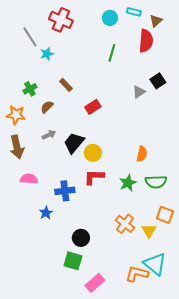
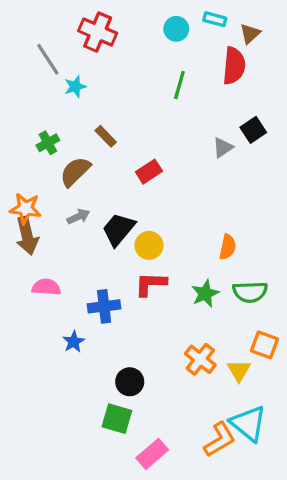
brown semicircle: (47, 107) -> (75, 172), size x1.5
orange star: (16, 115) -> (25, 209), moved
orange L-shape: (137, 274) -> (220, 440), turned 135

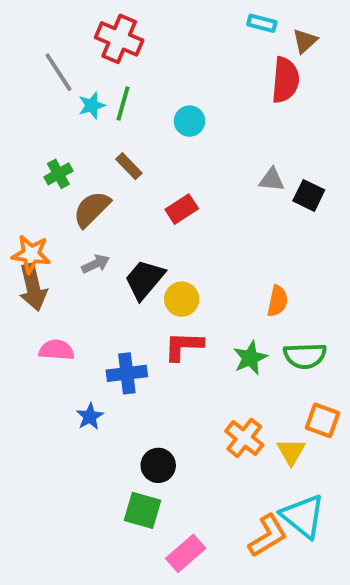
cyan circle: (176, 29) -> (189, 121), moved
green line: (179, 85) -> (123, 103), moved
black square: (253, 130) -> (309, 195), moved, turned -30
gray triangle: (223, 148) -> (272, 180), turned 40

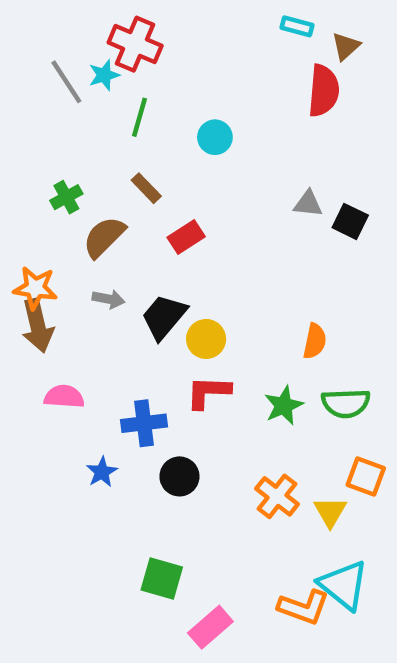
cyan star: (92, 105) -> (104, 75), moved
red rectangle: (182, 209) -> (186, 237), moved
gray arrow: (96, 264) -> (109, 299), turned 36
black circle: (158, 465) -> (179, 476), moved
orange L-shape: (268, 536) -> (304, 607), turned 51

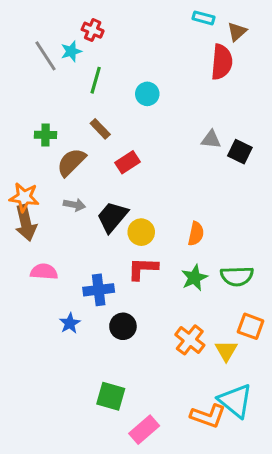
red cross: (135, 44) -> (93, 30), size x0.6
green cross: (66, 197) -> (45, 135), turned 30
orange semicircle: (315, 341) -> (196, 234), moved

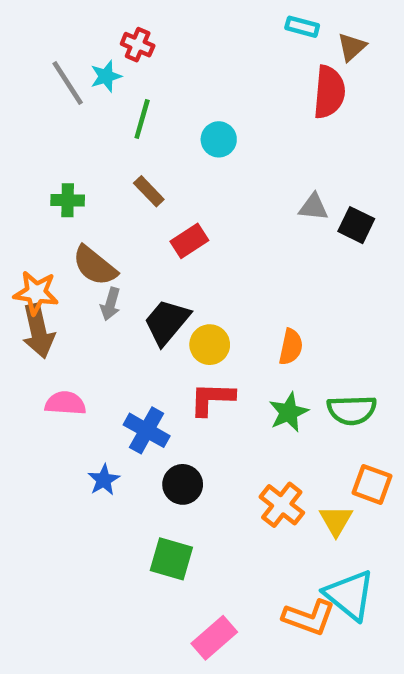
brown semicircle: (71, 162) -> (95, 266), moved, turned -96
gray arrow: (74, 205) -> (110, 304), turned 95
blue cross: (99, 290) -> (147, 430), turned 36
green square: (111, 396) -> (171, 559), moved

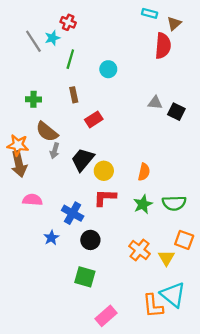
brown rectangle: (149, 191) -> (74, 95), turned 32
orange L-shape: (309, 617) -> (153, 306), turned 65

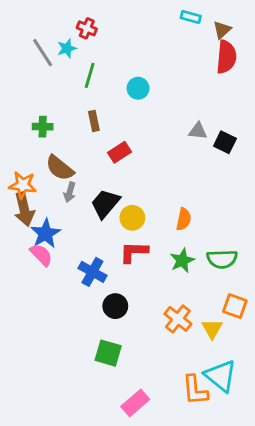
red semicircle: (163, 46) -> (226, 57), moved
pink semicircle: (32, 200) -> (41, 255), turned 42
blue star: (51, 238) -> (45, 233), moved, size x1.5

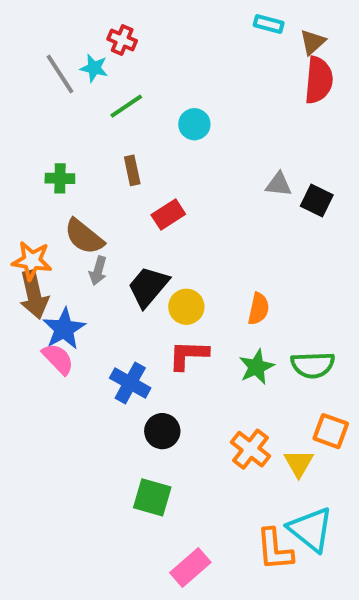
cyan star: (67, 48) -> (94, 68), turned 30
green line: (90, 75) -> (126, 106), turned 40

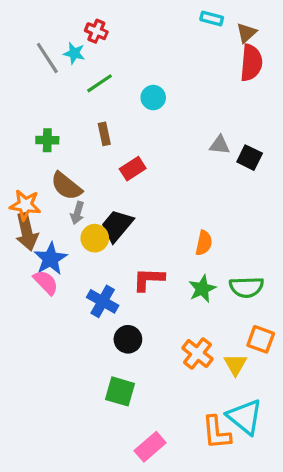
yellow circle: (186, 307) -> (95, 238), moved

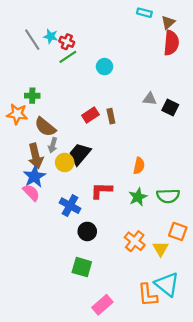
red cross: (96, 31) -> (67, 42), moved
brown rectangle: (104, 134) -> (111, 116), moved
orange star: (25, 205) -> (17, 114), moved
brown arrow: (27, 232) -> (36, 156), moved

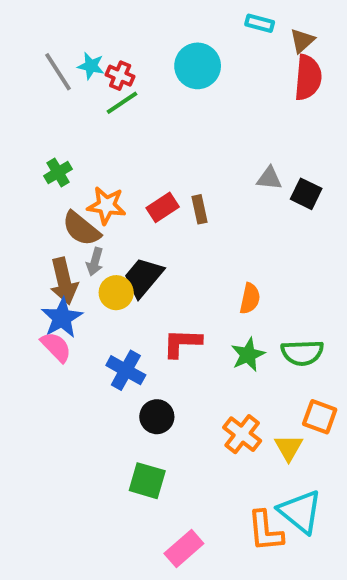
cyan circle: (104, 67) -> (198, 66), moved, size x1.5
green cross: (32, 96) -> (58, 172), turned -32
orange star: (17, 114) -> (106, 205), moved

